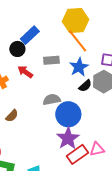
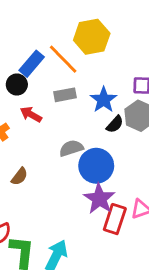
orange line: (78, 41) -> (63, 59), moved
red rectangle: (77, 154) -> (115, 219), turned -30

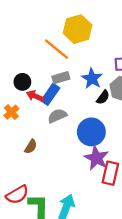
blue rectangle: (32, 64) -> (50, 94), moved
black circle: (17, 84) -> (22, 82), moved
gray semicircle: (71, 148) -> (57, 116), moved

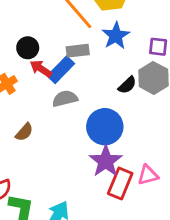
blue star: (92, 79) -> (116, 36), moved

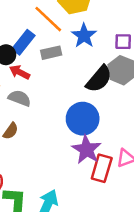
blue rectangle: (61, 70) -> (23, 42), moved
black semicircle: (127, 85) -> (99, 79), size x1.6
gray semicircle: (65, 99) -> (19, 98), moved, turned 40

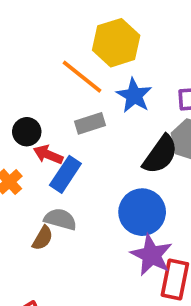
blue rectangle: (23, 42) -> (65, 174), moved
gray semicircle: (19, 98) -> (60, 219), moved

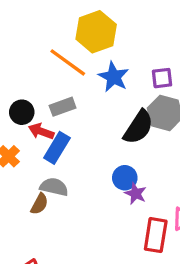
gray rectangle: (90, 123) -> (63, 107), moved
blue circle: (142, 212) -> (125, 178), size x0.6
purple star: (151, 255) -> (136, 194), moved, size x0.6

